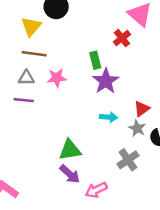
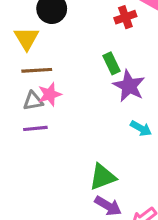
red cross: (122, 38) -> (125, 17), moved, turned 30
pink star: (57, 78) -> (50, 94), moved
cyan arrow: (109, 117) -> (141, 128), turned 36

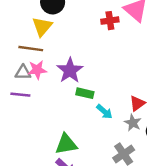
yellow triangle: (27, 38) -> (42, 27), moved
green rectangle: (111, 63) -> (85, 93), moved, turned -63
purple star: (129, 86) -> (70, 70), moved

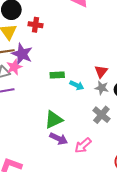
red cross: (110, 21) -> (35, 25), moved, turned 32
purple star: (70, 70) -> (22, 54), moved

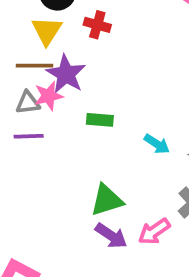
green rectangle: (57, 75) -> (100, 120), moved
pink arrow: (83, 145) -> (154, 231), moved

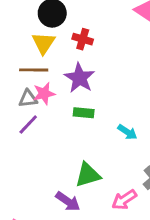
purple star: (66, 74) -> (79, 78), moved
purple line: (29, 136) -> (28, 125), turned -45
purple arrow: (111, 236) -> (68, 201), moved

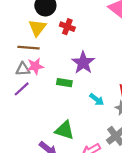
purple star: (79, 78) -> (83, 63), moved
green triangle: (88, 175) -> (65, 130), turned 30

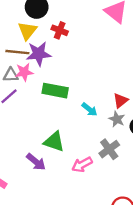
purple star: (83, 63) -> (39, 54), moved, turned 30
green rectangle: (64, 83) -> (55, 91), size x1.5

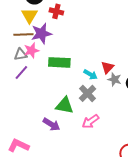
red triangle: (121, 101) -> (107, 67), moved
gray cross: (109, 149) -> (87, 93), moved

